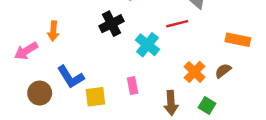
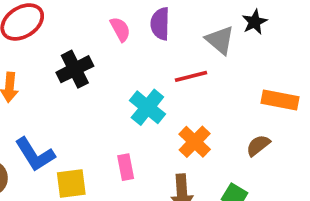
black cross: (112, 24) -> (75, 69), moved
orange cross: (195, 72) -> (195, 142), moved

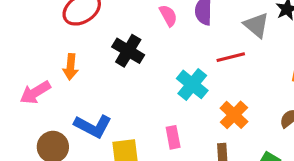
black cross: (75, 69) -> (128, 51), turned -32
blue L-shape: (35, 154) -> (93, 126), turned -30

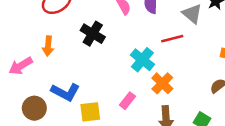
orange cross: (234, 115) -> (162, 83), moved
pink rectangle: (173, 137) -> (127, 101), turned 49

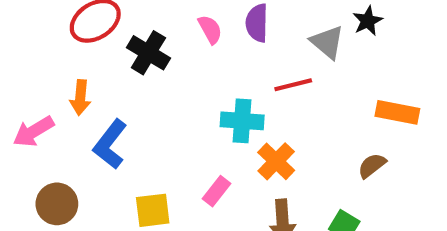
black cross: (93, 34) -> (148, 53), moved
cyan cross: (142, 60) -> (242, 121), turned -35
blue L-shape: (65, 92) -> (110, 144), moved, turned 100

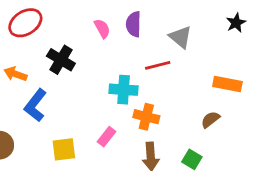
black star: (368, 21) -> (236, 23), moved
black cross: (148, 53) -> (61, 60), moved
orange arrow: (80, 97) -> (15, 74), turned 105
orange cross: (276, 161) -> (146, 117), turned -30

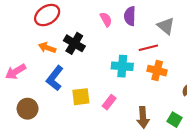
orange arrow: (15, 74) -> (47, 48), moved
orange cross: (146, 117) -> (157, 71), moved
yellow square: (64, 149) -> (81, 97), moved

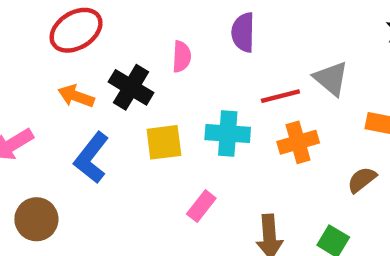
pink semicircle: (106, 19) -> (182, 57), moved, turned 32
gray triangle: (166, 26) -> (331, 79), moved
orange cross: (157, 71) -> (298, 142), turned -30
yellow square: (81, 97) -> (164, 142), moved

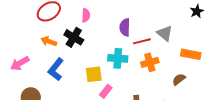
purple semicircle: (243, 32) -> (125, 27), moved
pink semicircle: (182, 57) -> (86, 15), moved
yellow square: (164, 142) -> (94, 74), moved

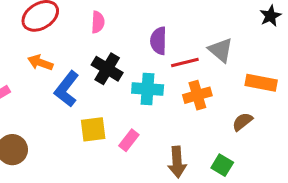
black cross: (74, 37) -> (107, 69), moved
blue L-shape: (56, 69) -> (67, 89), moved
yellow square: (94, 74) -> (93, 129), moved

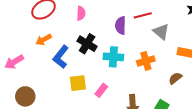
orange arrow: (40, 63) -> (44, 40), turned -49
red line: (185, 63) -> (143, 15), moved

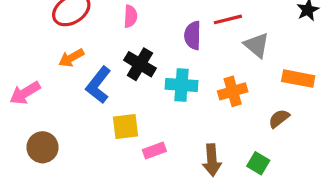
pink rectangle: (101, 90) -> (154, 150), moved, turned 32

